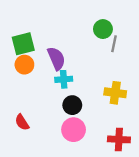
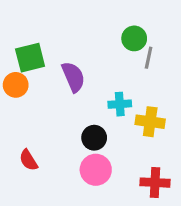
orange circle: (24, 65) -> (16, 85), moved
cyan cross: (64, 79) -> (120, 104), moved

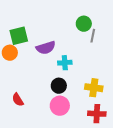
purple semicircle: (73, 77) -> (46, 48), turned 96
cyan cross: (120, 104) -> (65, 63), moved
yellow cross: (150, 122) -> (94, 88), moved

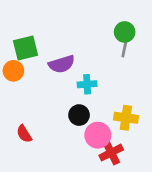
green circle: (84, 24) -> (125, 32), moved
pink circle: (60, 106) -> (98, 135), moved
red cross: (97, 114) -> (111, 153), moved, turned -30

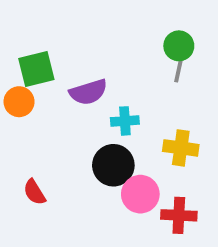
black circle: (79, 115) -> (113, 165), size x1.4
yellow cross: (126, 118) -> (181, 148), moved
red cross: (111, 153) -> (179, 215), moved, turned 30

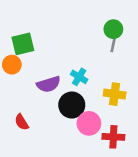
purple semicircle: (88, 92) -> (49, 84), moved
cyan cross: (125, 121) -> (79, 77), turned 35

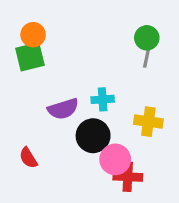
orange circle: (12, 65) -> (33, 35), moved
cyan cross: (79, 77) -> (103, 99), turned -35
red cross: (113, 137) -> (128, 177), moved

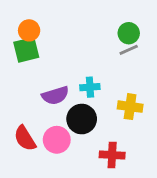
gray line: (147, 57) -> (129, 50), turned 54
red semicircle: (28, 158) -> (25, 138), size x1.4
pink circle: (115, 159) -> (57, 140), moved

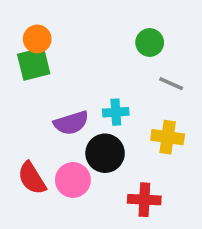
green circle: (129, 33) -> (150, 43), moved
gray line: (129, 50) -> (171, 84), moved, turned 48

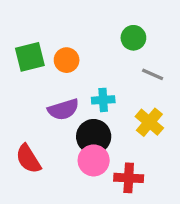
orange circle: (37, 39) -> (67, 60), moved
yellow cross: (168, 137) -> (149, 122), turned 32
pink circle: (73, 180) -> (94, 160), moved

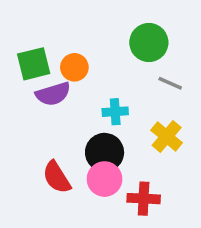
green circle: (133, 38) -> (149, 43), size x1.4
purple semicircle: (63, 109) -> (53, 94), moved
red semicircle: (28, 159) -> (57, 177), moved

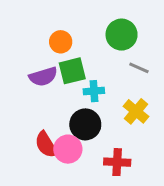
green square: (34, 64) -> (72, 71), moved
orange circle: (74, 67) -> (61, 42), moved
pink circle: (105, 179) -> (68, 149), moved

